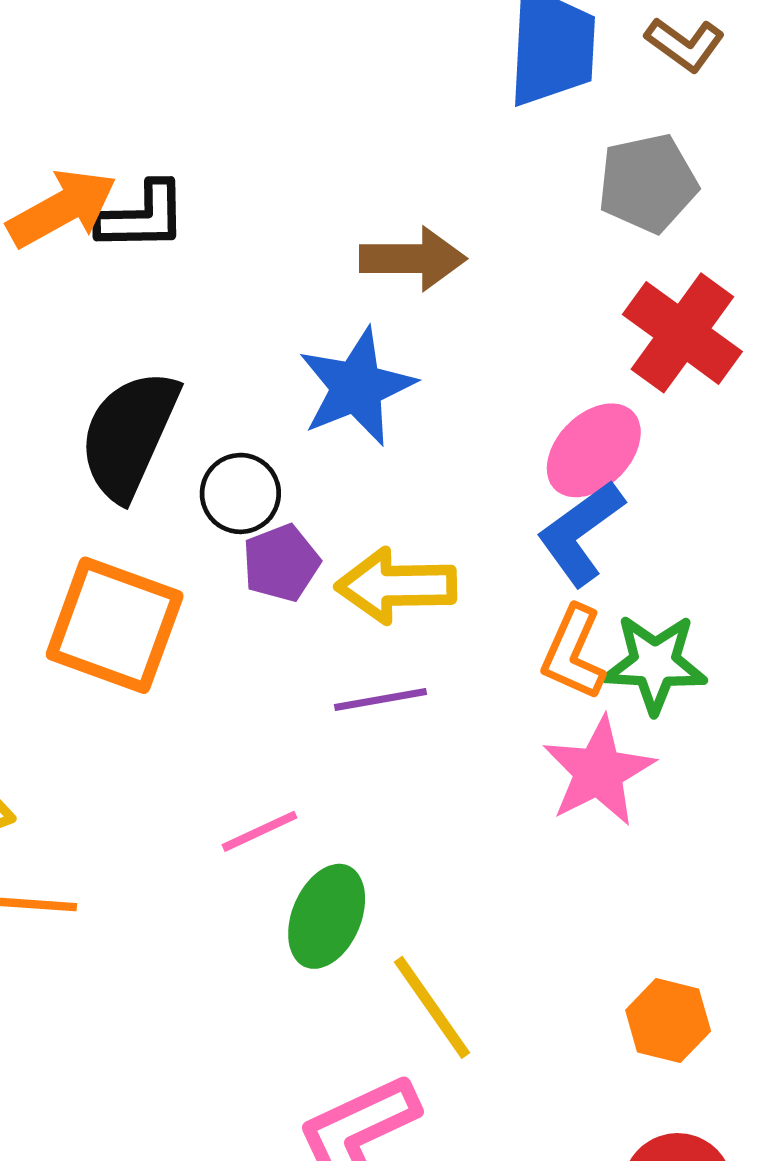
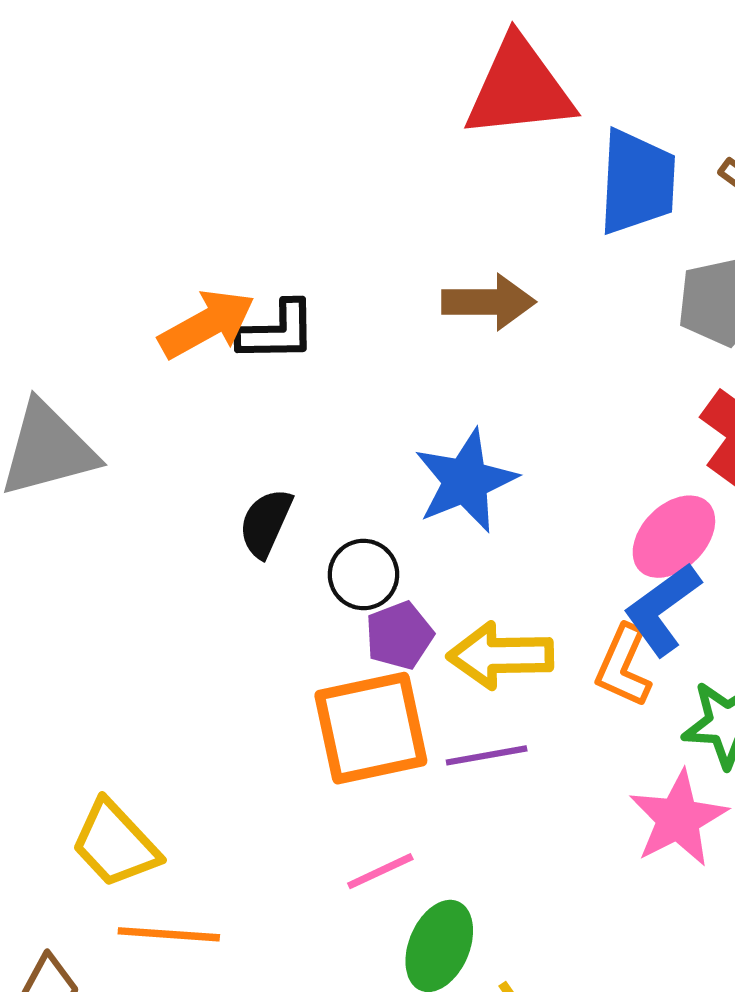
brown arrow: (413, 259) -> (489, 302), moved
black semicircle: (129, 435) -> (266, 523), size x0.6
orange square: (115, 625) -> (371, 728), moved, turned -32
orange L-shape: (573, 653) -> (623, 666), moved

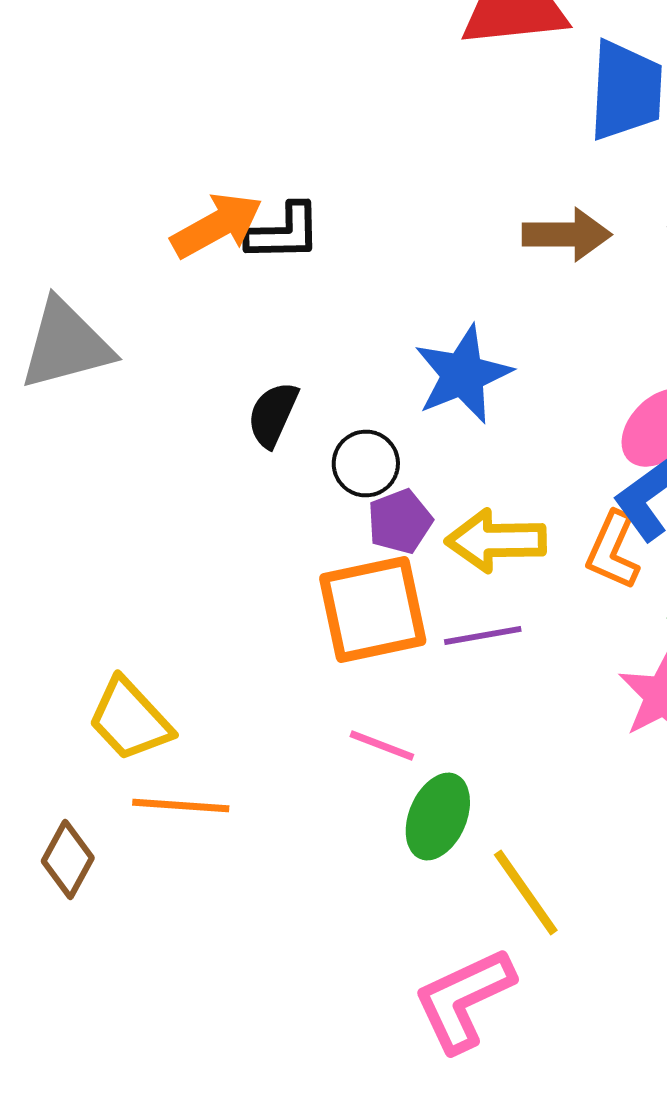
brown arrow: (489, 302) -> (567, 234), moved
pink line: (380, 871) -> (382, 746), turned 46

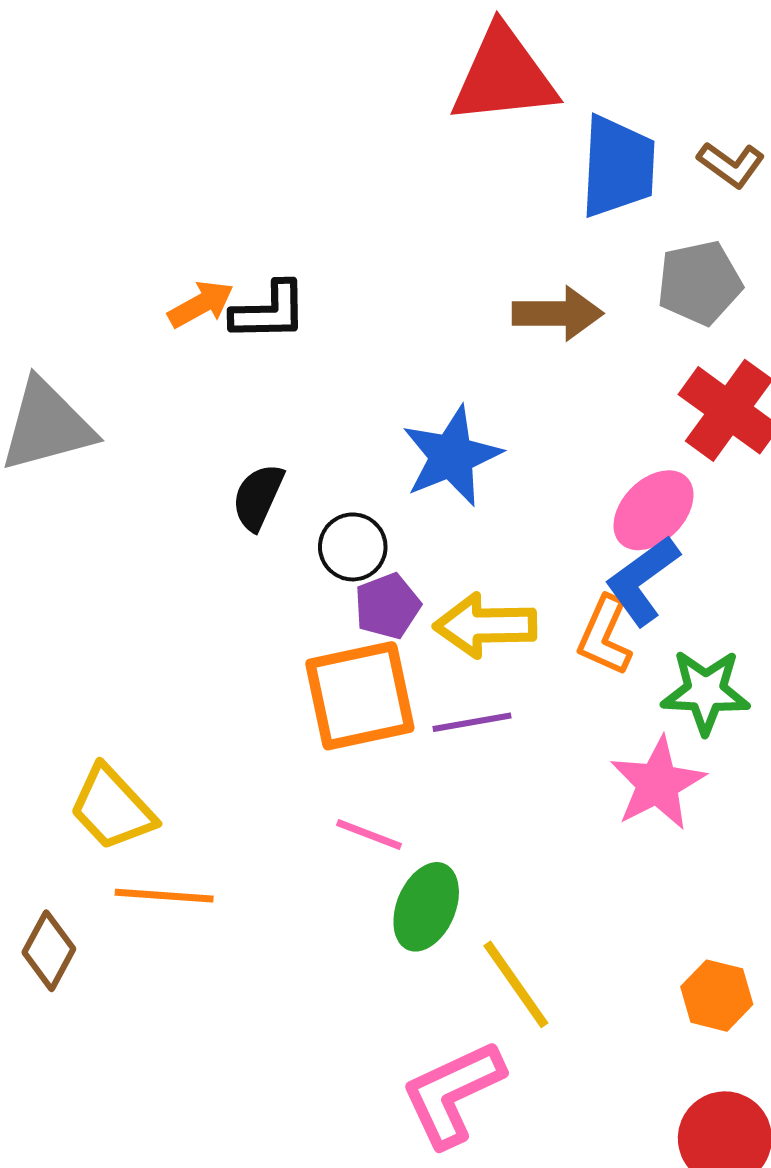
orange arrow: (217, 226) -> (201, 304), size x0.7

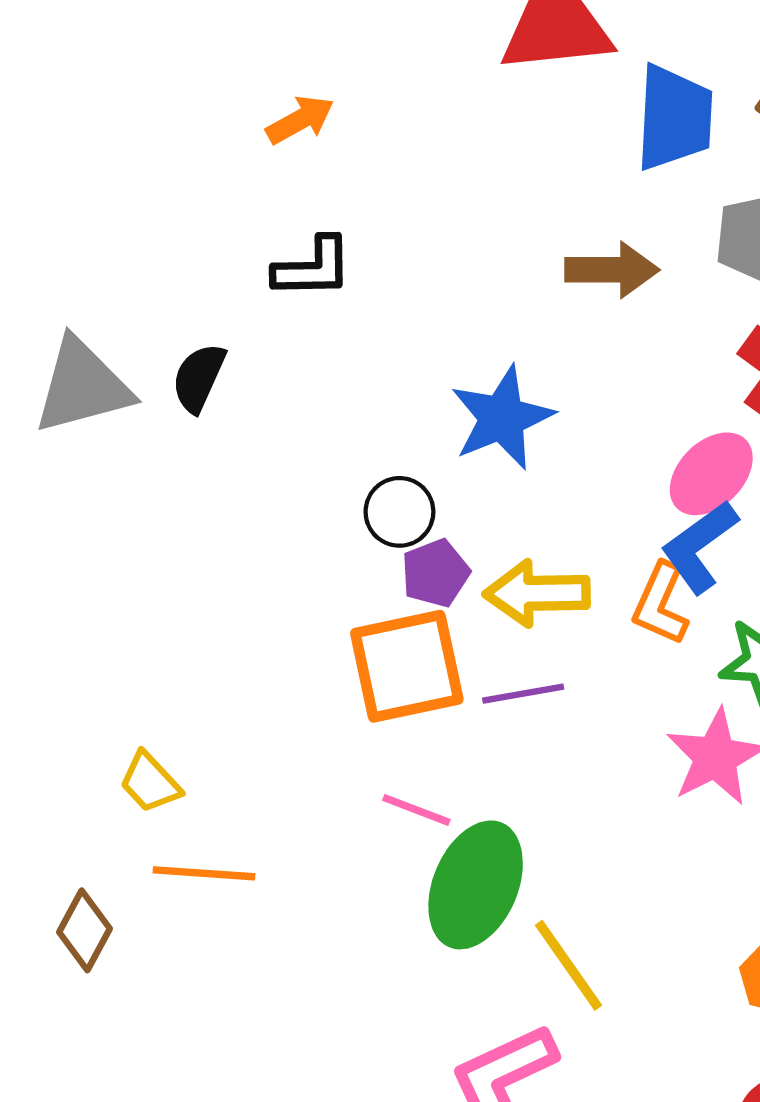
orange arrow: (201, 304) -> (300, 120), moved
black semicircle: (258, 497) -> (199, 378), moved
yellow trapezoid: (112, 808) -> (150, 782), size x0.7
green ellipse: (426, 907) -> (476, 885), size x1.4

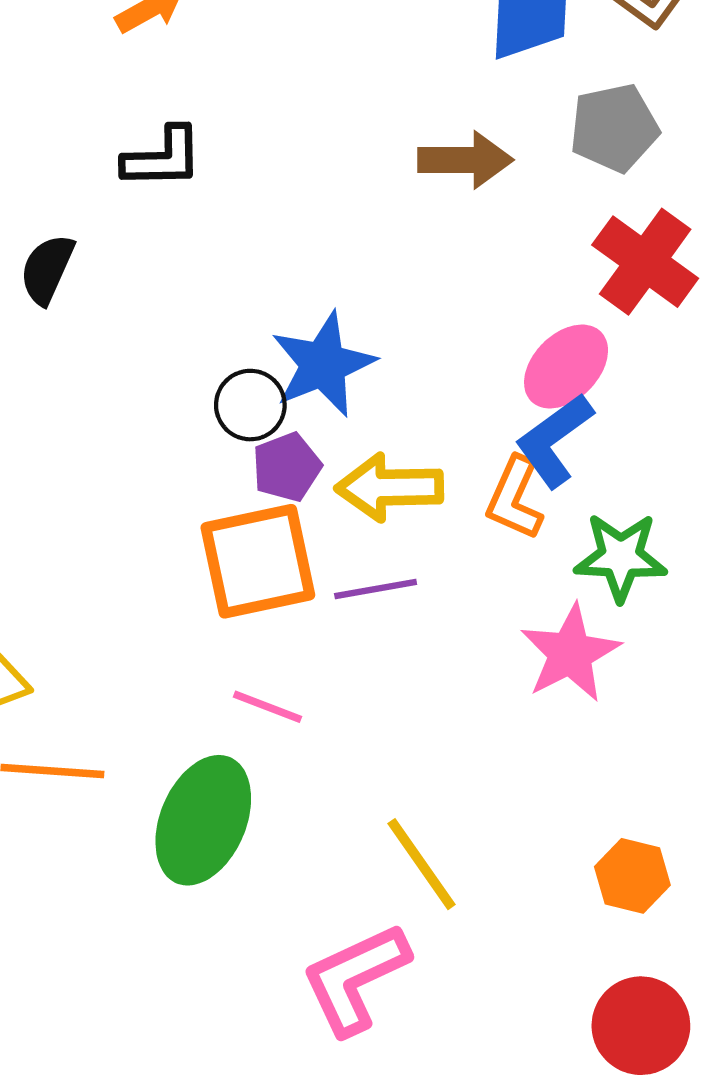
blue star: (502, 418) -> (323, 364), moved
green ellipse: (476, 885) -> (203, 820), moved

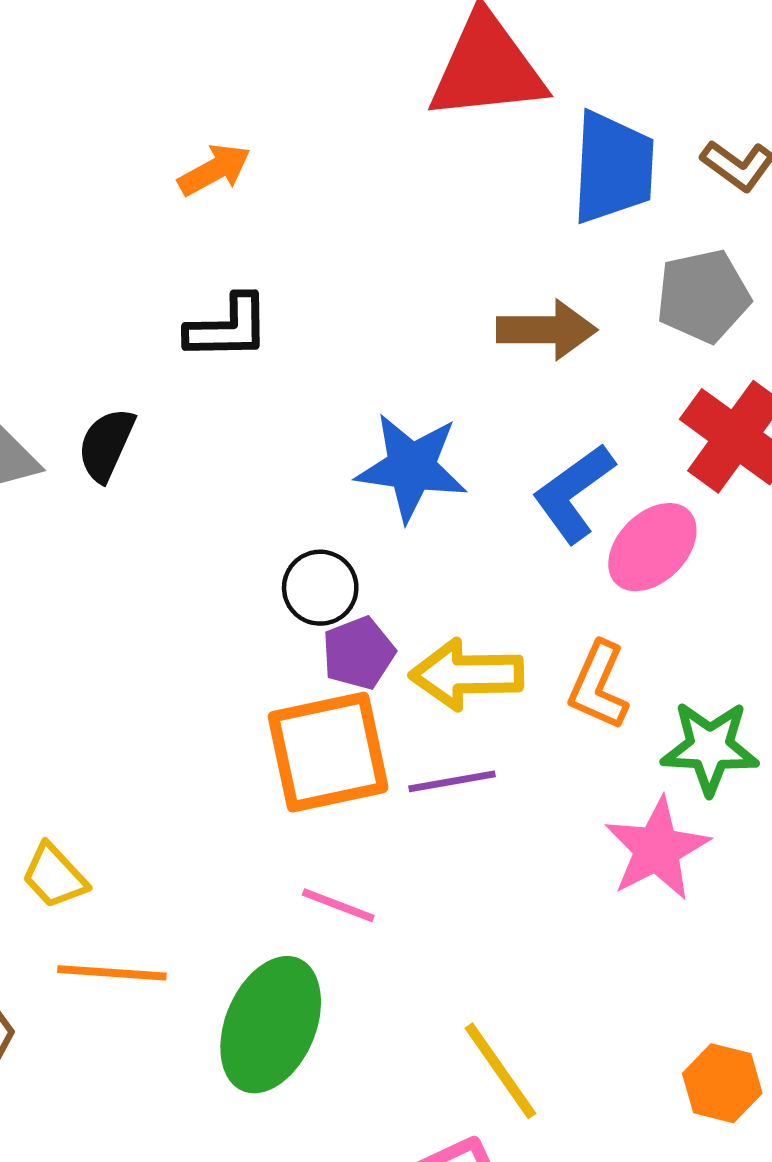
blue star: (323, 364) -> (411, 467), moved, turned 30
blue L-shape: (554, 440) -> (574, 493), moved

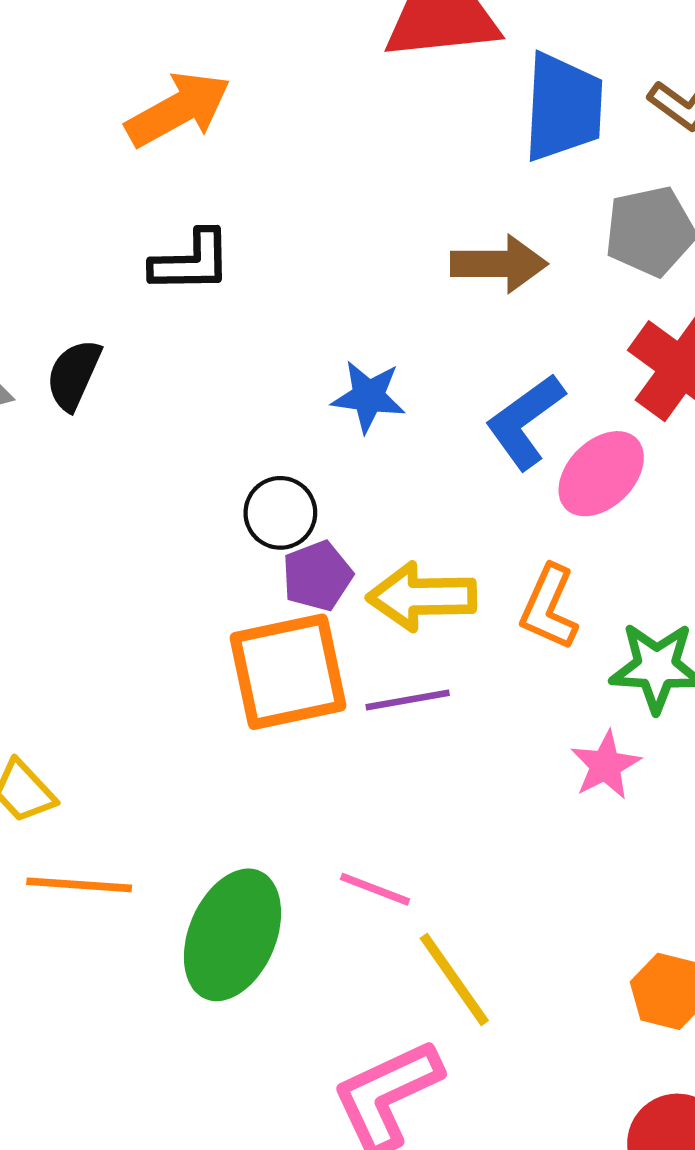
orange arrow: (214, 170) -> (178, 109), size x1.5
blue star: (411, 467) -> (368, 397), size x0.7
pink star: (657, 849) -> (606, 765), size x0.7
pink line: (338, 905) -> (375, 889), moved

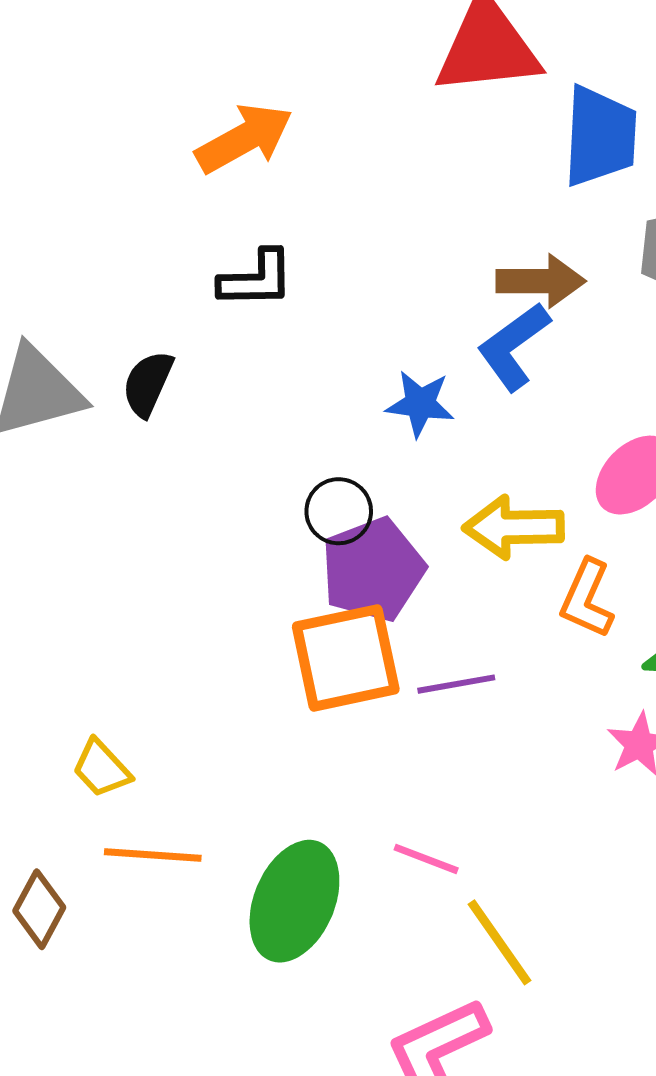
blue L-shape: (525, 422) -> (514, 346), moved
purple pentagon: (317, 576) -> (373, 569), size x1.6
yellow arrow: (422, 597) -> (514, 527), moved

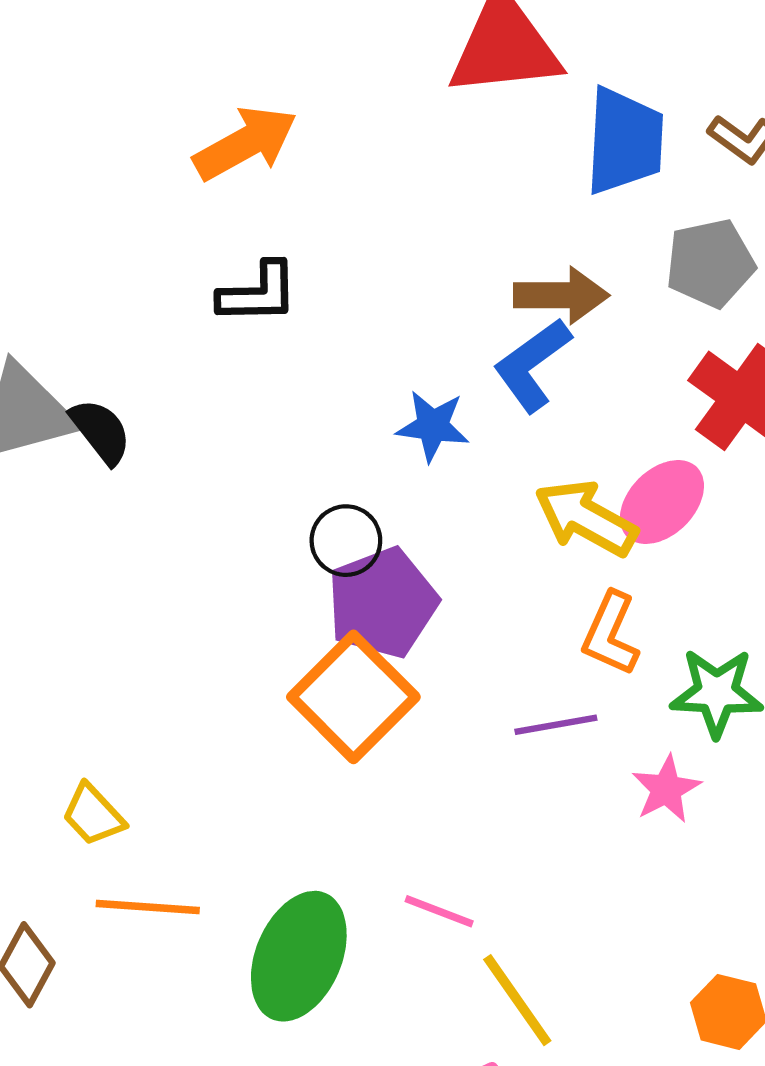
black semicircle: (148, 384) -> (101, 431), moved, turned 118
yellow arrow: (514, 527) -> (586, 518), moved, turned 30
orange square: (346, 658) -> (353, 697), turned -33
purple line: (456, 684) -> (556, 725), moved

